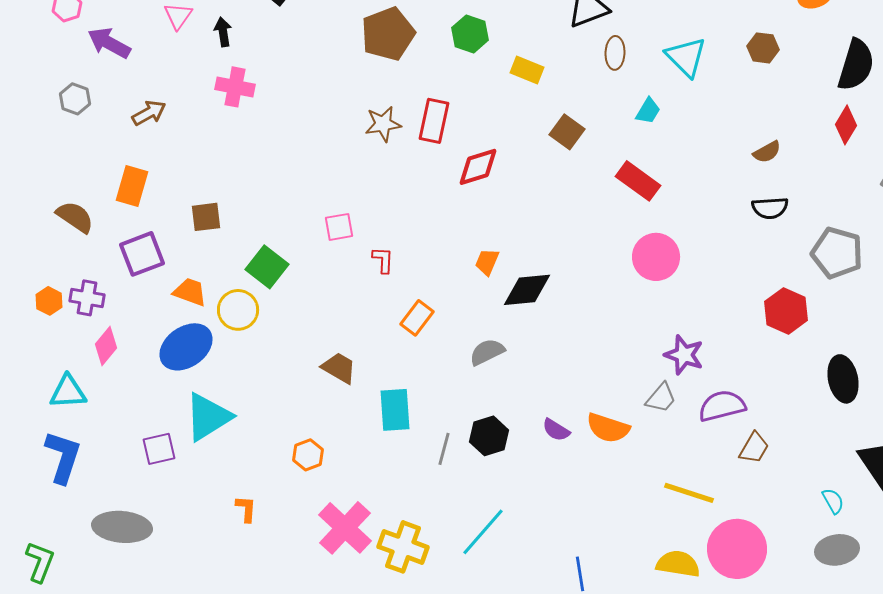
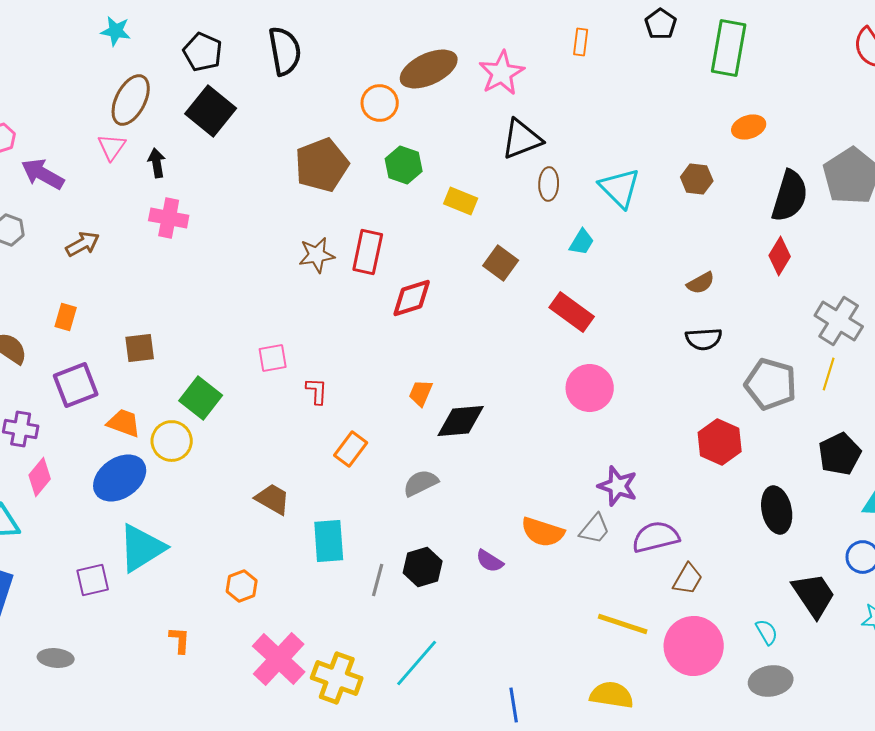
orange rectangle: (132, 186) -> (66, 317), size x0.7
orange semicircle: (608, 428) -> (543, 532), moved
gray ellipse: (122, 527) -> (56, 658), size x0.6
pink circle: (737, 549) -> (694, 646), moved

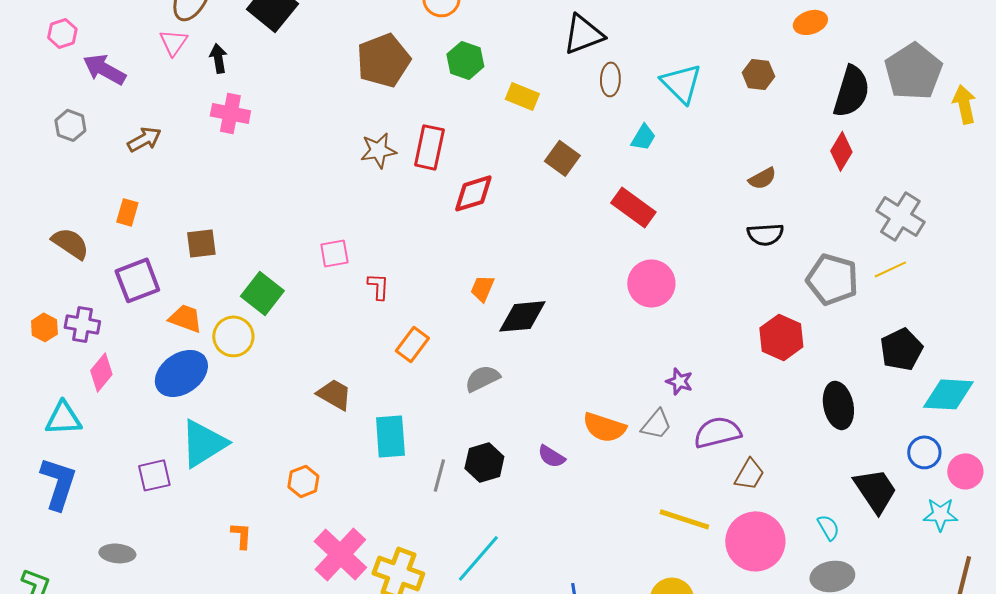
yellow line: (829, 374) -> (890, 269), turned 48
purple star: (618, 486) -> (679, 381), size x0.7

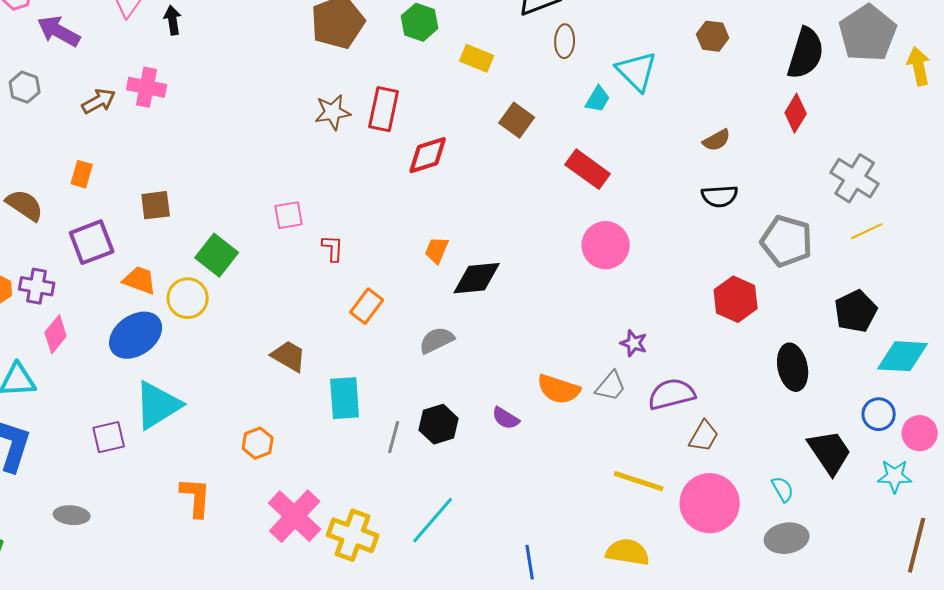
cyan triangle: (681, 83) -> (637, 71), moved
pink cross: (230, 113) -> (147, 87), moved
yellow line: (890, 269) -> (867, 231), moved
orange L-shape: (241, 535) -> (196, 497), size x1.5

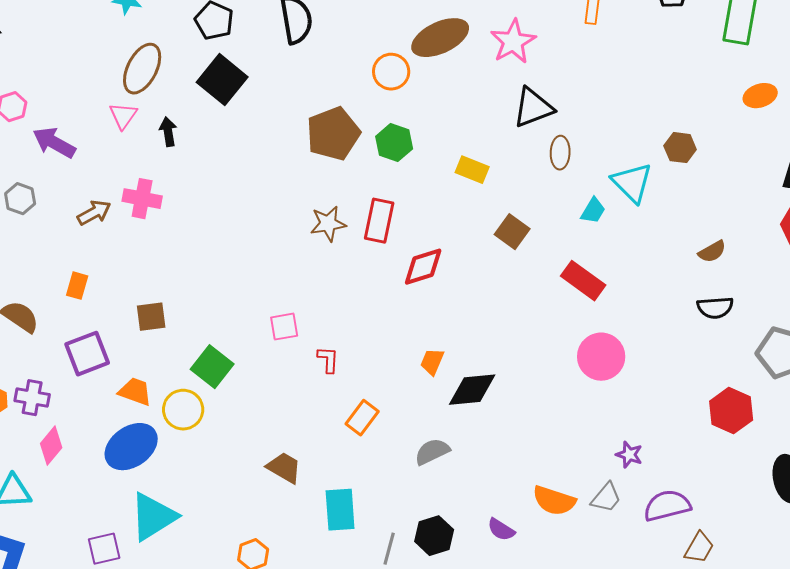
green hexagon: (420, 22) -> (394, 143), moved
brown hexagon: (713, 36) -> (680, 148), moved

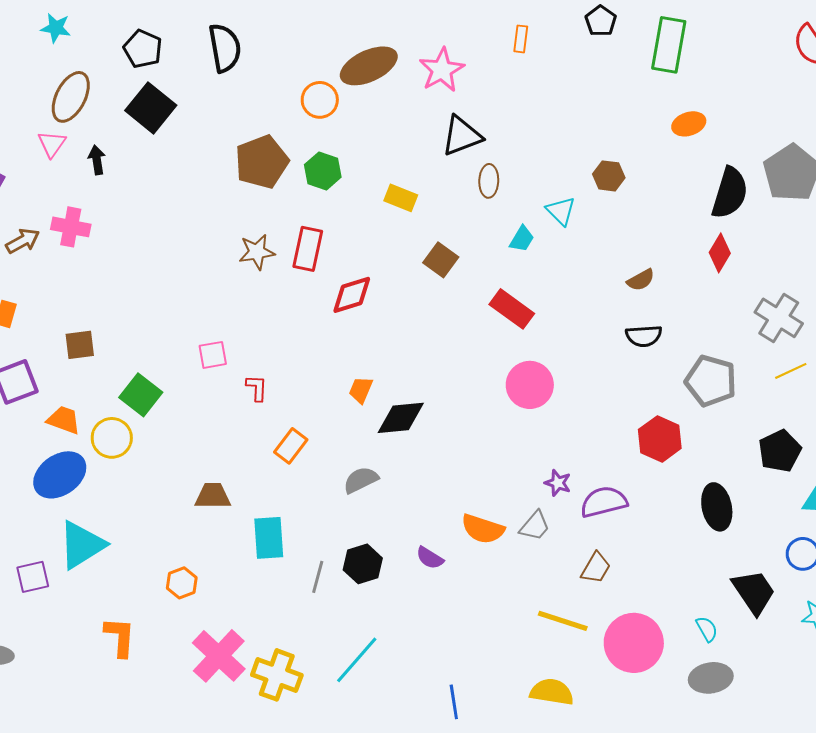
cyan triangle: (632, 183) -> (561, 211), size x0.7
brown trapezoid: (284, 468) -> (213, 496), turned -30
purple semicircle: (667, 506) -> (604, 502), moved
brown trapezoid: (699, 548) -> (596, 568), moved

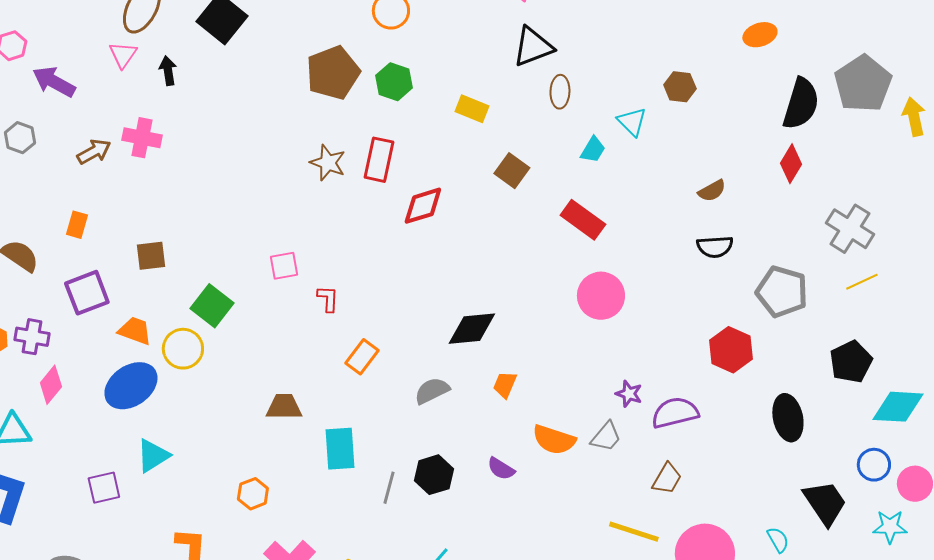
brown star: (257, 252) -> (328, 163), turned 30
orange trapezoid: (361, 390) -> (505, 385), moved
cyan triangle: (82, 545) -> (153, 456), size x0.7

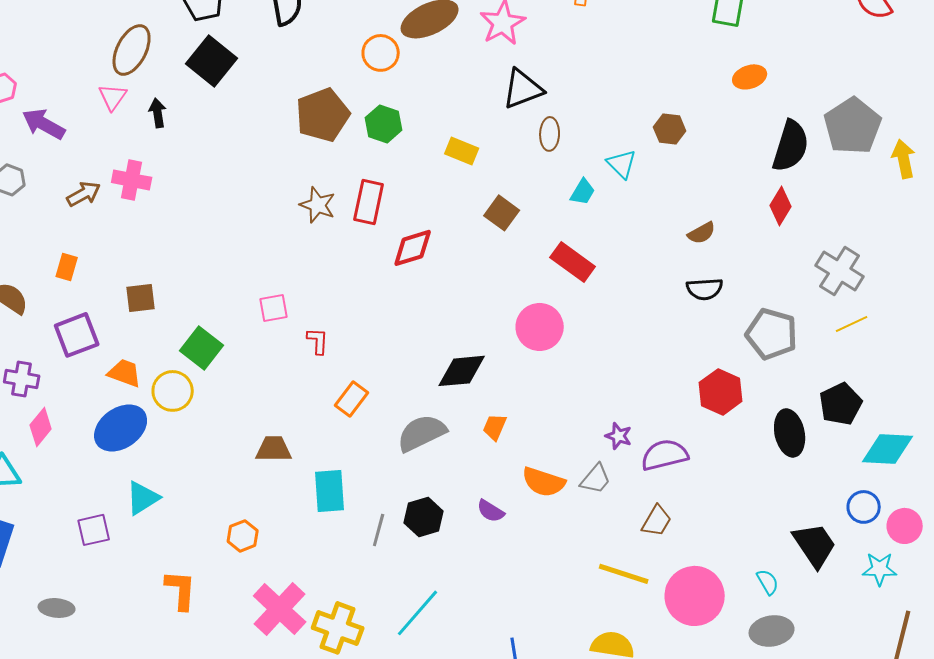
pink circle: (601, 296) -> (540, 327), moved
gray semicircle: (432, 391) -> (422, 433), size x1.4
black ellipse: (788, 418) -> (790, 433), moved

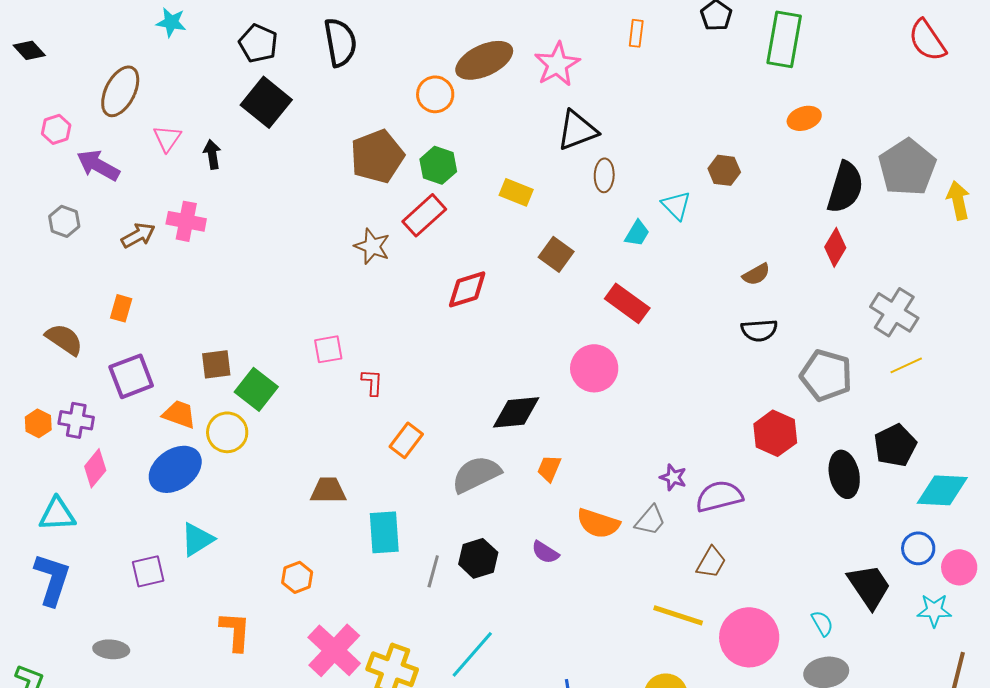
brown ellipse: (132, 50) -> (120, 91), moved
red rectangle: (369, 202) -> (424, 215), moved, turned 36
brown square: (141, 298) -> (216, 364), moved

